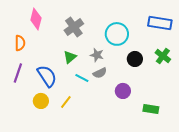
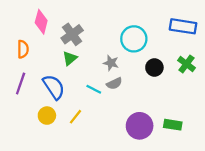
gray cross: (74, 27) -> (72, 34), moved
green triangle: (70, 57) -> (70, 58), moved
purple circle: (123, 91) -> (140, 126), moved, size x1.5

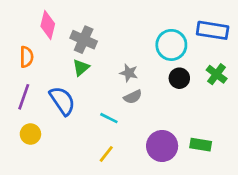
gray cross: (72, 34) -> (84, 40), turned -30
cyan circle: (134, 39) -> (171, 45), moved
cyan line: (94, 89) -> (109, 118), moved
yellow circle: (47, 116) -> (30, 134), moved
yellow line: (75, 117) -> (106, 154), moved

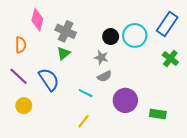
blue rectangle: (213, 30) -> (167, 24), turned -65
black circle: (179, 78) -> (111, 37), moved
purple line: (24, 97) -> (19, 76), turned -66
purple circle: (162, 146) -> (125, 100), moved

